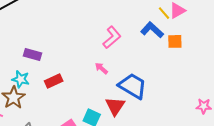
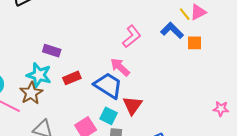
pink arrow: (101, 68) -> (120, 67), size x1.5
cyan star: (21, 79) -> (39, 75), size x1.4
blue trapezoid: (133, 86) -> (108, 85), moved

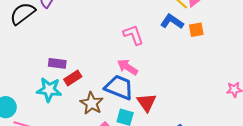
pink L-shape: (132, 36) -> (133, 35), turned -60
red rectangle: (72, 78) -> (73, 78), moved
brown star: (31, 93) -> (92, 103), moved

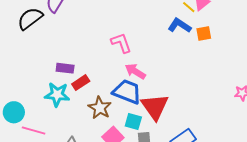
pink L-shape: (133, 35) -> (121, 43), moved
red triangle: (147, 102) -> (155, 107), size x1.4

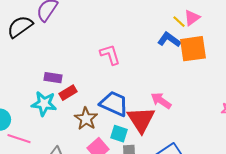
orange square: (204, 34) -> (193, 49), size x1.8
pink arrow: (135, 71) -> (161, 101), moved

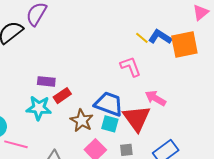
pink triangle: (192, 18) -> (201, 12), moved
yellow line: (179, 22) -> (142, 38), moved
pink L-shape: (110, 55) -> (131, 67), moved
cyan square: (119, 134) -> (110, 124), moved

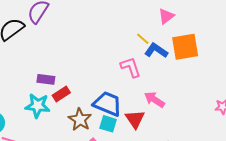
pink triangle: (201, 12) -> (166, 16), moved
blue L-shape: (160, 37) -> (156, 50), moved
red triangle: (137, 118) -> (135, 119), size x0.7

